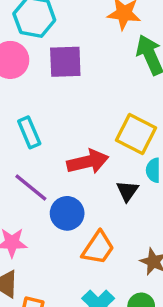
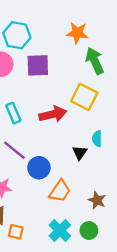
yellow square: (136, 134) -> (84, 97), moved
red arrow: (88, 162) -> (53, 114), moved

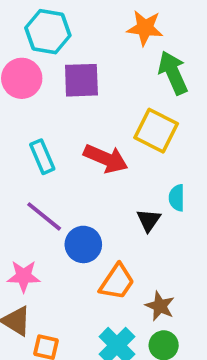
red arrow: (53, 114) -> (106, 159), turned 36
brown star: (97, 200) -> (160, 306), moved

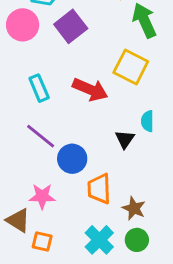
purple square: (81, 80) -> (71, 26), turned -36
pink star: (24, 276) -> (42, 196), moved
orange trapezoid: (117, 282) -> (99, 189), turned 144

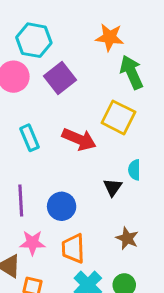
purple line: (41, 136) -> (21, 200), moved, turned 48
orange trapezoid: (99, 189) -> (73, 249), moved
brown star: (134, 208) -> (127, 238), moved

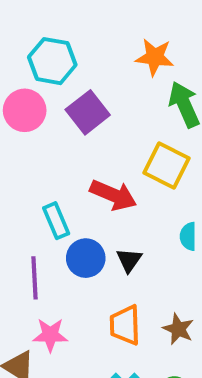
cyan rectangle: (30, 138) -> (56, 221), moved
black triangle: (113, 187) -> (129, 260), moved
blue circle: (62, 206) -> (86, 258), moved
orange trapezoid: (73, 249) -> (125, 325), moved

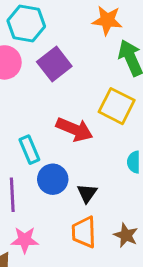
black triangle: (129, 260) -> (87, 193), moved

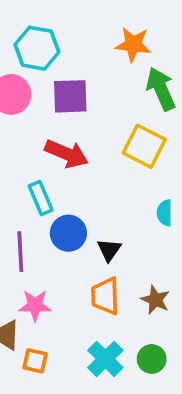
purple square: (54, 64) -> (70, 96), turned 36
red arrow: (75, 129) -> (67, 154), moved

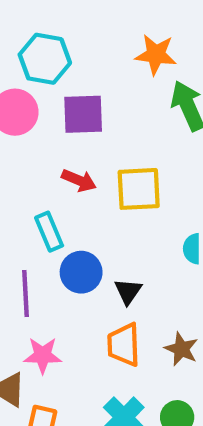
yellow square: (144, 146) -> (139, 189), moved, turned -30
red arrow: (67, 154) -> (79, 180), size x0.7

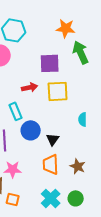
purple square: (83, 114) -> (50, 63), moved
red arrow: (79, 180) -> (30, 87), turned -35

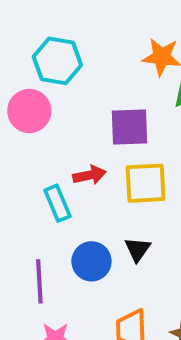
cyan rectangle: (16, 111) -> (57, 203), moved
black triangle: (53, 139) -> (138, 249), moved

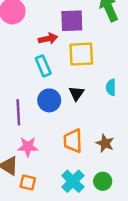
red arrow: (89, 175) -> (48, 39), moved
cyan rectangle: (57, 203) -> (43, 66), moved

